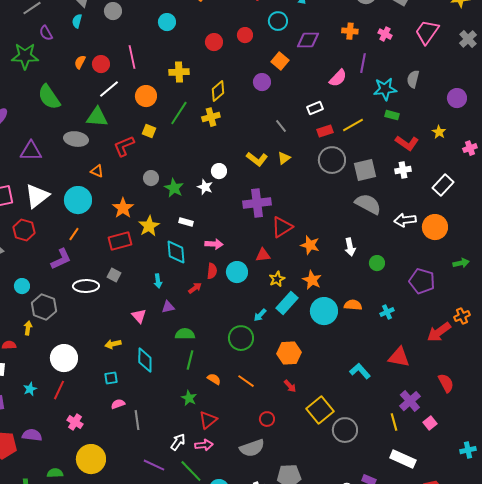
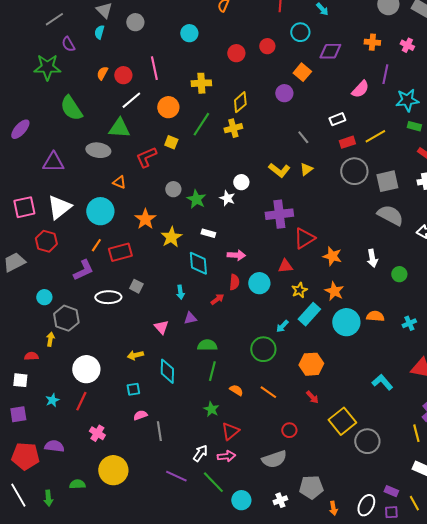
red rectangle: (120, 241) -> (120, 252), moved

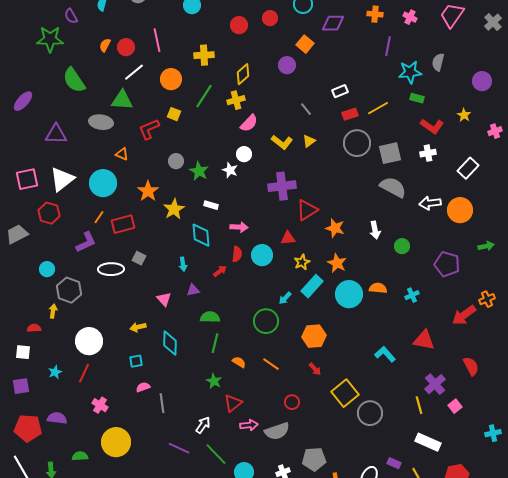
pink semicircle: (360, 89) -> (249, 123), moved
pink arrow: (226, 456) -> (249, 425), moved

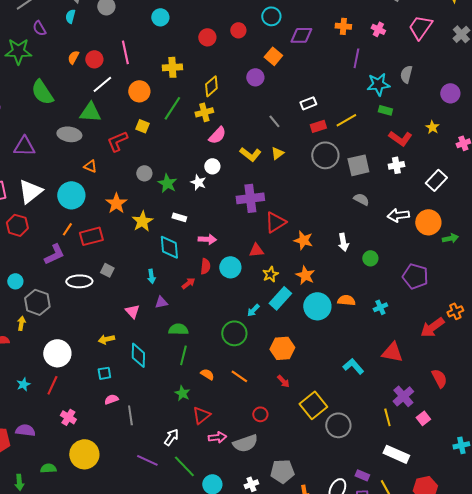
gray semicircle: (393, 187) -> (361, 199), size x0.6
green arrow: (486, 246) -> (450, 238), moved

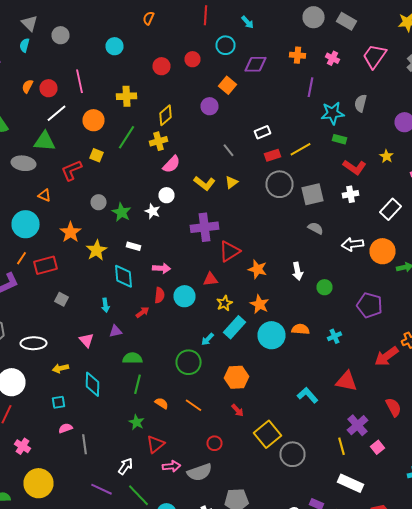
white ellipse: (79, 281) -> (34, 343), moved

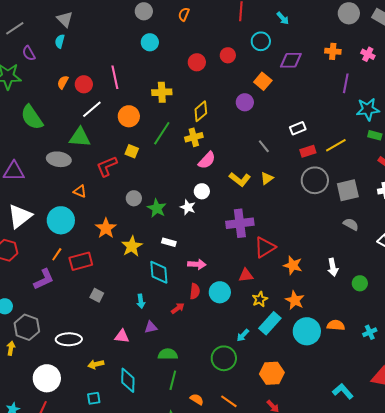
gray circle: (60, 35) -> (144, 11), moved
pink triangle: (86, 340) -> (122, 336), turned -42

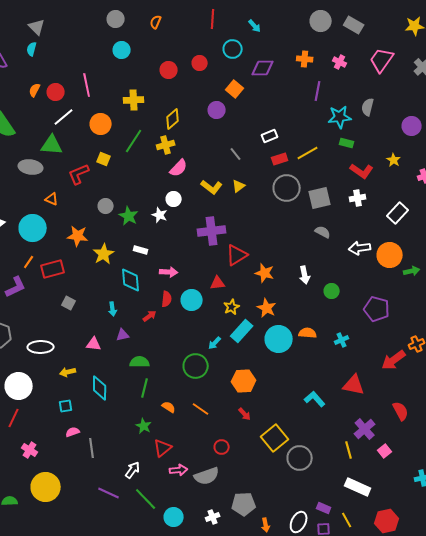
orange star: (106, 228) -> (78, 236), turned -30

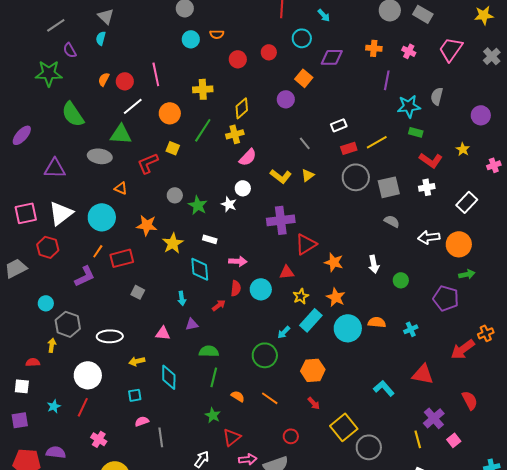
orange semicircle: (156, 22) -> (217, 34), moved, turned -112
green arrow: (412, 271) -> (467, 274), moved

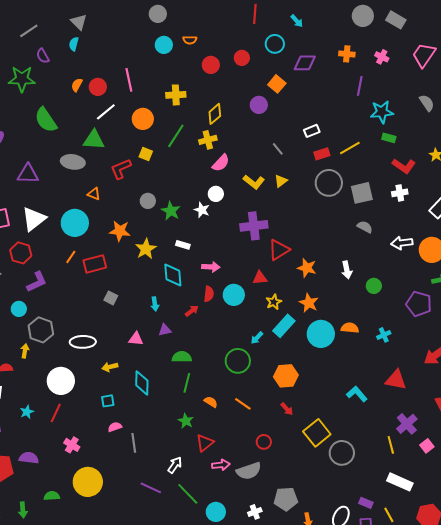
gray semicircle: (437, 96) -> (427, 103), moved, turned 132
purple L-shape: (85, 276) -> (37, 282), moved

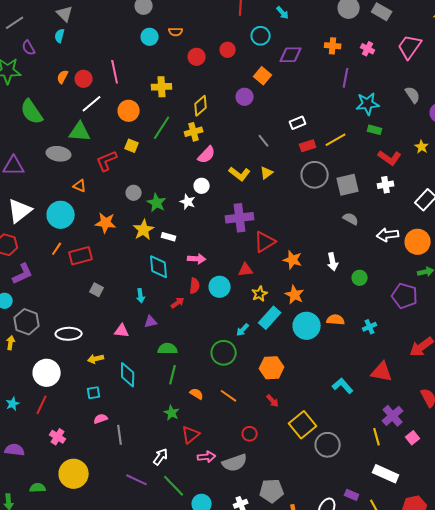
yellow star: (146, 249) -> (144, 230), moved

